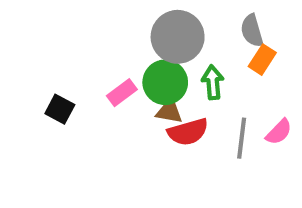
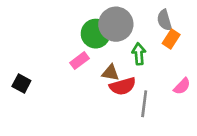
green circle: (165, 82) -> (96, 34), moved
black square: (60, 109) -> (21, 84), moved
gray line: (242, 138) -> (144, 104), moved

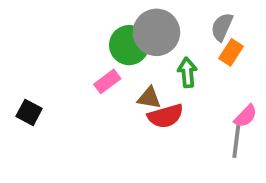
gray semicircle: (164, 20) -> (222, 27), turned 40
gray line: (144, 104) -> (236, 140), moved

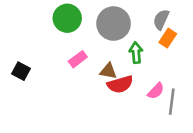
green circle: (129, 45) -> (67, 18), moved
black square: (29, 112) -> (21, 71), moved
pink semicircle: (246, 116) -> (156, 91), moved

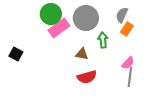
pink rectangle: (78, 59) -> (59, 28), moved, size x1.5
red semicircle: (120, 84) -> (87, 77), moved
pink semicircle: (156, 91) -> (128, 63), moved

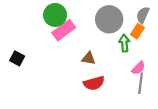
gray semicircle: (122, 15) -> (143, 15), moved
gray circle: (86, 18) -> (109, 19), moved
green arrow: (103, 40) -> (124, 43), moved

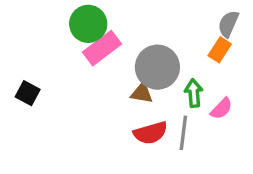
gray circle: (109, 19) -> (157, 67), moved
green arrow: (124, 43) -> (194, 93), moved
gray line: (141, 83) -> (183, 133), moved

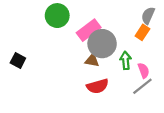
pink rectangle: (102, 48) -> (89, 30), moved
pink semicircle: (221, 109) -> (144, 71), turned -64
gray line: (183, 133) -> (142, 86), moved, turned 45

